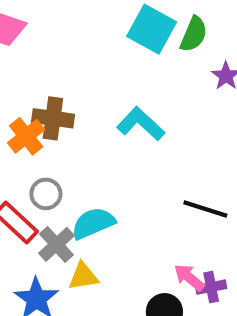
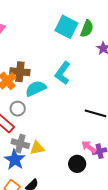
cyan L-shape: (141, 124) -> (63, 73), turned -95
cyan semicircle: (93, 223) -> (36, 88), moved
gray cross: (56, 244) -> (20, 144), moved, turned -30

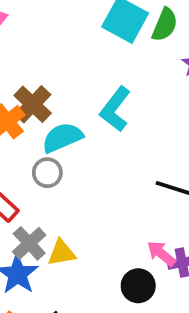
brown cross: (20, 72) -> (33, 104), turned 36
gray circle: (18, 109) -> (47, 173), moved
gray cross: (20, 144) -> (29, 243), turned 30

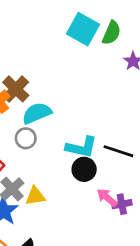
cyan L-shape: (115, 109) -> (81, 147), moved, turned -116
black circle: (138, 286) -> (84, 169), moved

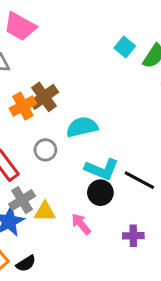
cyan square: (83, 29) -> (125, 47), size x0.6
cyan semicircle: (37, 113) -> (82, 127), moved
pink arrow: (107, 197) -> (81, 224), moved

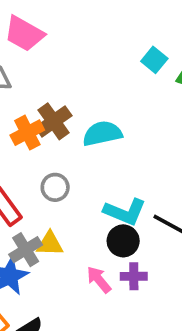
cyan semicircle: (82, 127) -> (102, 134), moved
yellow triangle: (45, 212) -> (50, 244), moved
purple cross: (133, 236) -> (134, 276), moved

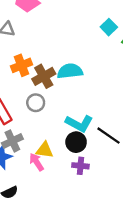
brown cross: (54, 121) -> (44, 76), moved
yellow triangle: (50, 244) -> (45, 150), moved
pink arrow: (99, 280) -> (37, 162), moved

